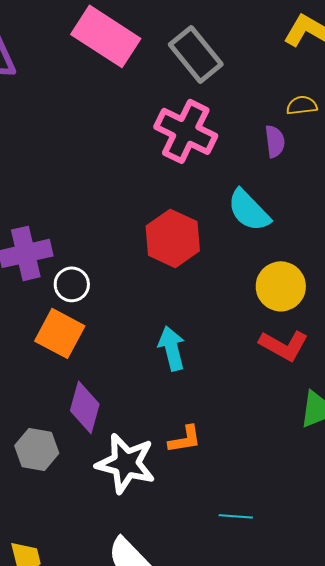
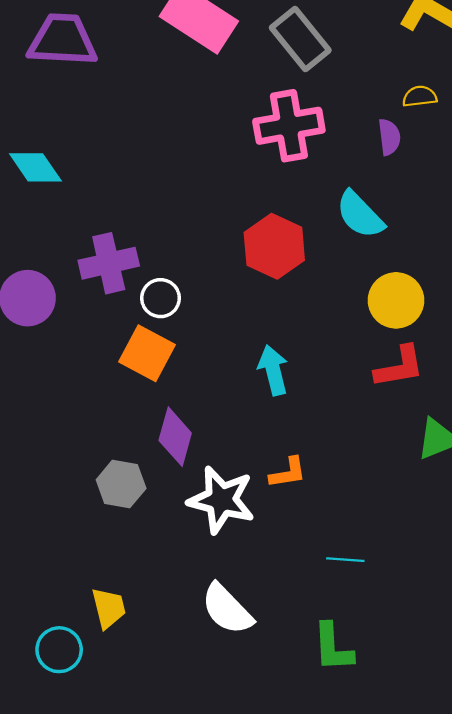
pink cross: (186, 131) -> (289, 126), turned -36
red L-shape: (284, 345) -> (399, 367), turned -39

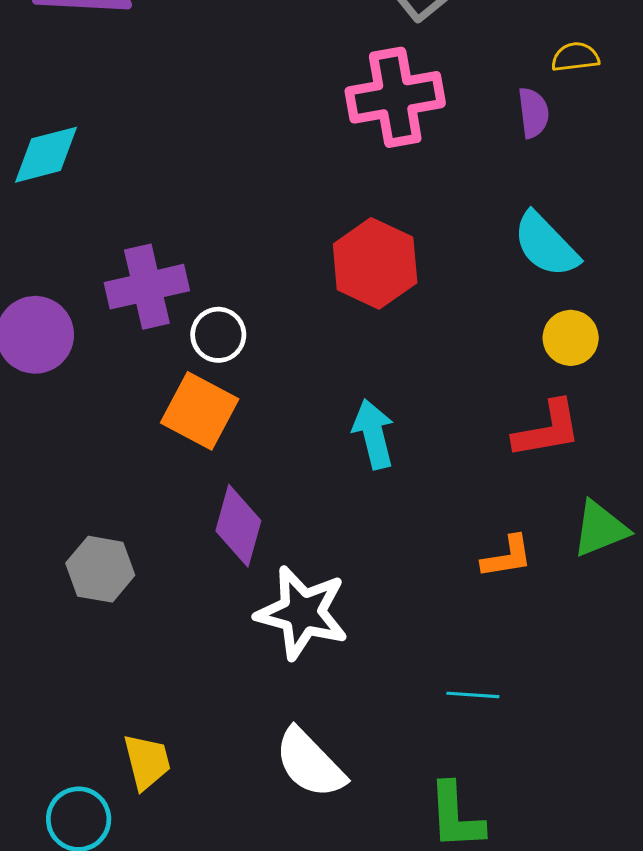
cyan diamond: (35, 167) -> (46, 155), turned -70
cyan semicircle: (360, 215) -> (546, 245), moved
yellow circle: (396, 300) -> (571, 338), moved, size x0.7
orange L-shape: (288, 473) -> (507, 557), moved
gray hexagon: (121, 484) -> (100, 569), moved

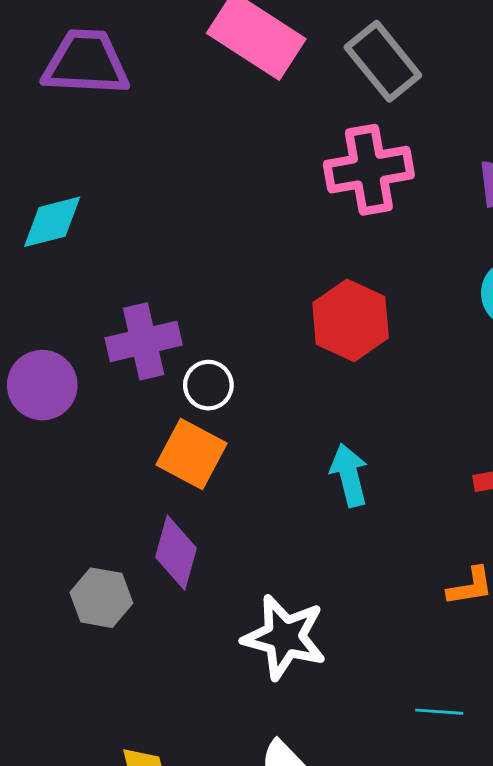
purple diamond: (238, 526) -> (176, 553), moved

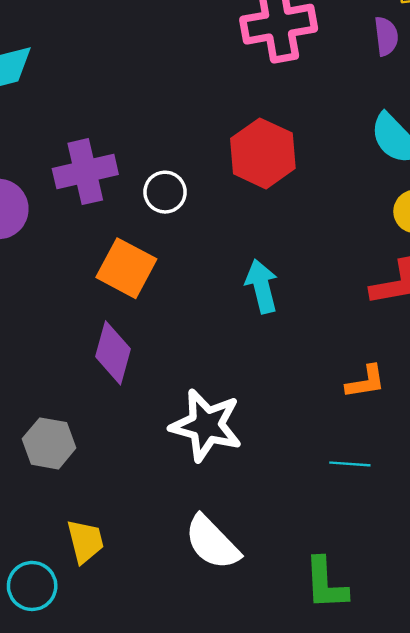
white circle: (208, 385) -> (165, 192), moved
gray hexagon: (101, 598) -> (49, 443), moved
cyan line: (439, 712) -> (350, 464), moved

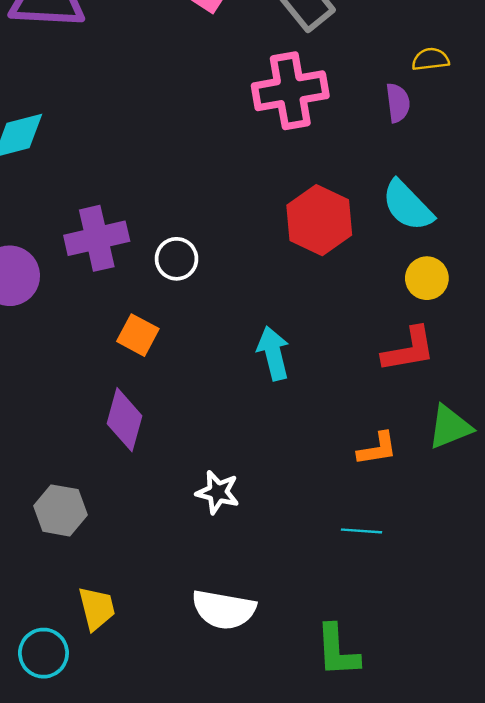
red hexagon: (263, 153) -> (319, 220), moved
orange square: (126, 268) -> (138, 335), size x0.7
white star: (206, 425) -> (218, 492), size x0.6
white semicircle: (212, 542) -> (224, 610), turned -36

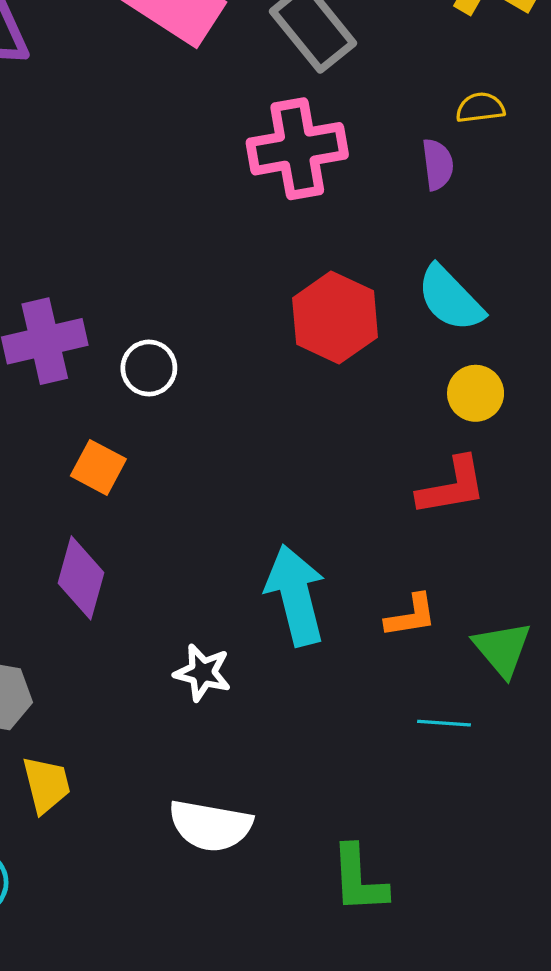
cyan arrow: (273, 353) -> (296, 595), moved, size x1.4
green triangle: (450, 427) -> (502, 649), moved, turned -48
cyan line: (362, 531) -> (444, 723), moved
yellow trapezoid: (97, 608) -> (46, 785), moved

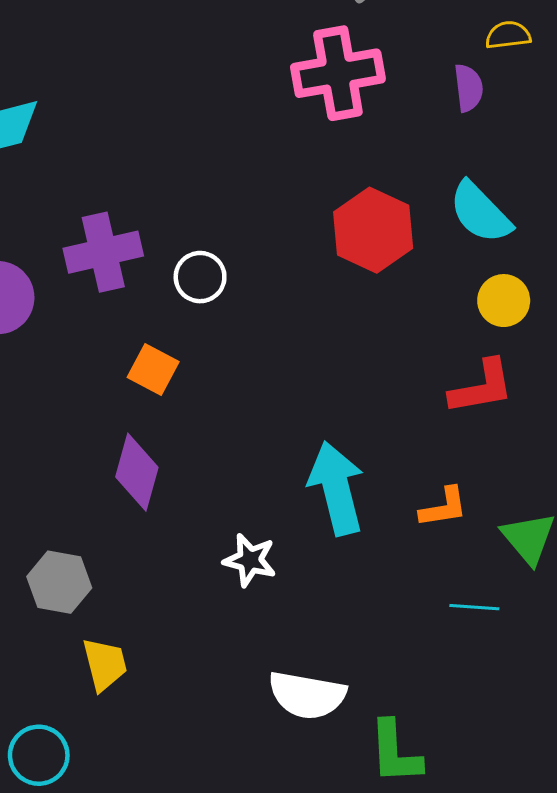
white semicircle: (210, 826) -> (307, 695), moved

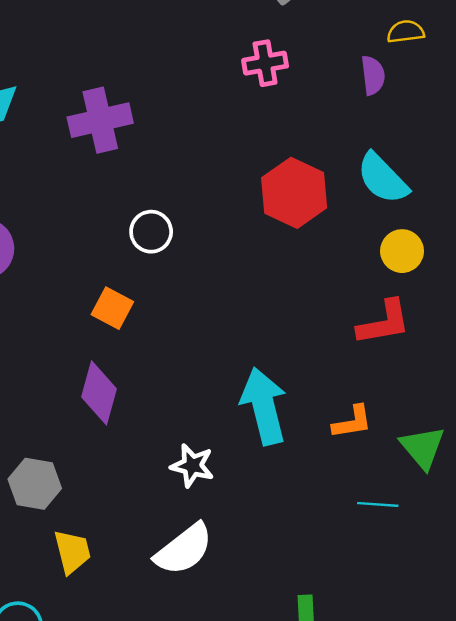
pink cross: (338, 73) -> (265, 63), size x0.6
purple cross: (103, 252) -> (100, 120), moved
white semicircle: (307, 695) -> (184, 549), moved, turned -48

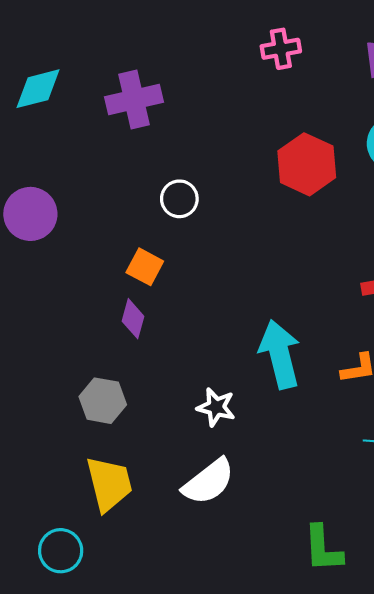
purple diamond: (99, 393) -> (133, 319), moved, size x0.7
gray hexagon: (35, 484) -> (103, 401), moved
yellow trapezoid: (72, 552) -> (109, 484), size x1.4

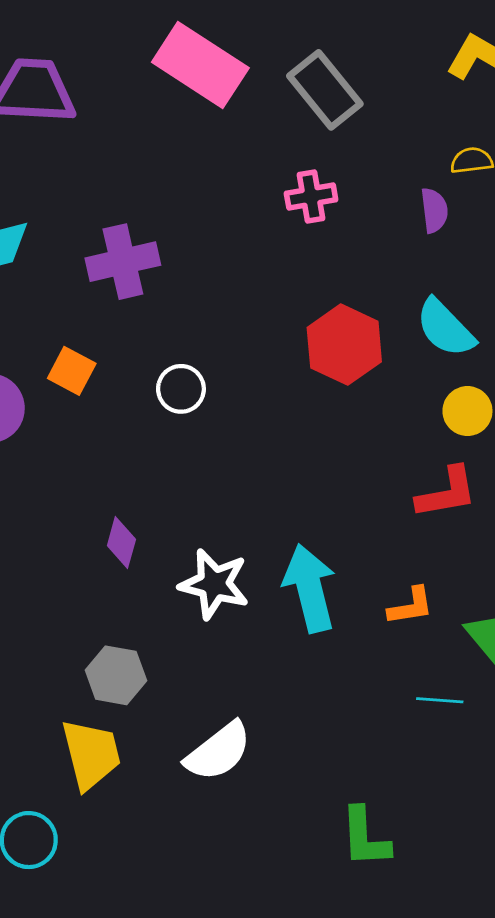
orange square: (145, 267) -> (72, 371), moved
gray hexagon: (103, 401) -> (116, 675), moved
white star: (216, 407) -> (214, 584), moved, size x1.4

